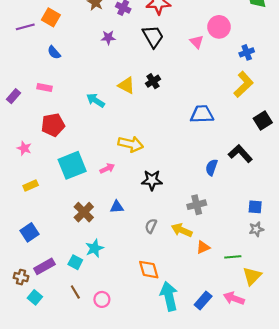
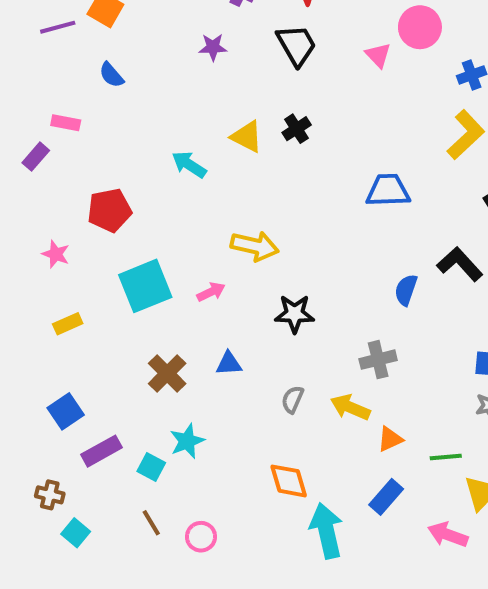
pink rectangle: (44, 88) -> (66, 123), moved
purple rectangle: (44, 266) -> (101, 451), moved
blue rectangle: (203, 300) -> (386, 497), moved

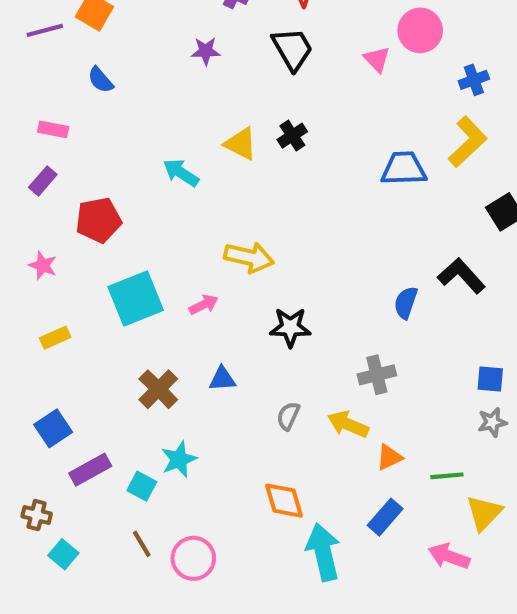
purple rectangle: (36, 157) -> (43, 181), moved
blue trapezoid: (388, 190) -> (404, 169), moved
pink circle: (201, 537) -> (193, 558), size x1.4

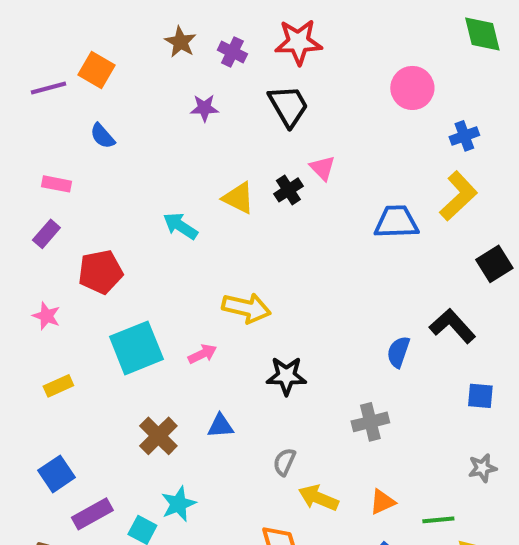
pink triangle: (377, 59) -> (322, 168), moved
blue square: (490, 379) -> (480, 396), moved
yellow arrow: (348, 424) -> (318, 498), moved

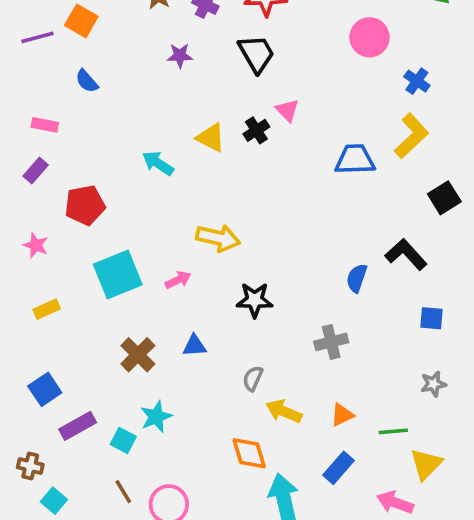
blue cross: (464, 136) -> (417, 81), turned -35

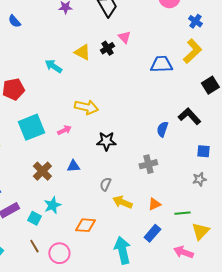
gray star: (433, 384) -> (199, 179), moved
orange diamond: (249, 453) -> (85, 225), moved, turned -70

